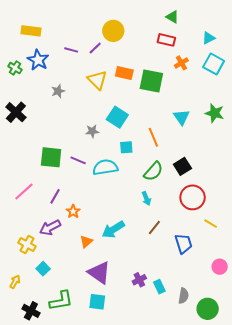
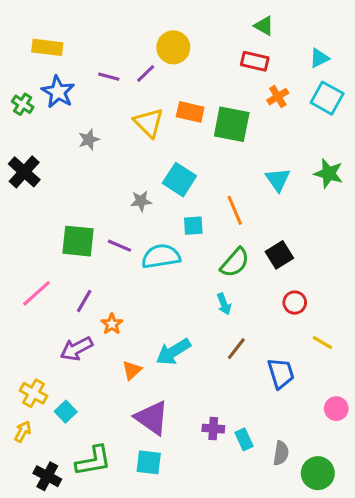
red circle: (193, 197) -> (295, 303), size x0.6
yellow cross: (27, 245) -> (33, 393), moved
purple cross: (139, 280) -> (213, 429), turned 32

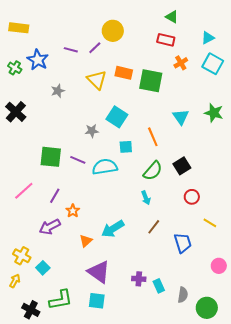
yellow rectangle: (47, 47) -> (19, 28), moved

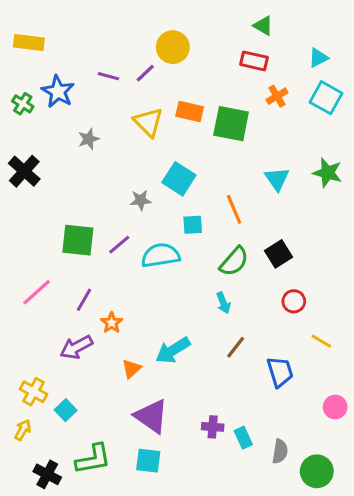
purple line: (78, 160) -> (119, 245), turned -63

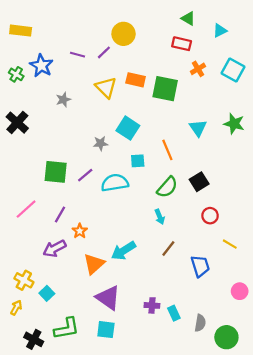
cyan triangle: (318, 58) -> (220, 31), moved
orange triangle: (131, 369) -> (94, 264), size x1.5

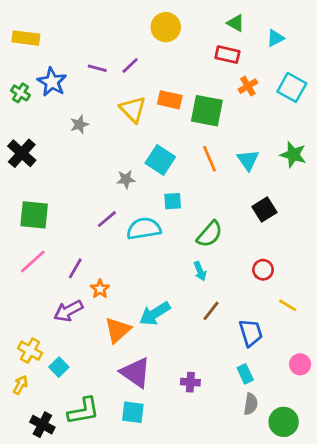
yellow circle: (124, 34) -> (166, 27), moved
orange line: (167, 150) -> (210, 159), moved
green square: (56, 172) -> (34, 215), moved
black square: (199, 182) -> (264, 209), moved
cyan rectangle: (174, 313) -> (245, 374), moved

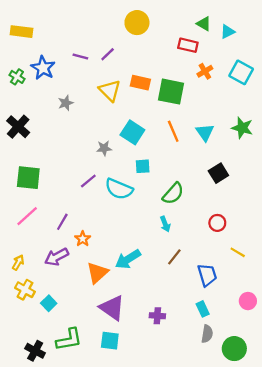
green triangle: (236, 23) -> (204, 24), moved
cyan semicircle: (144, 229) -> (119, 189), turned -148
yellow arrow: (20, 385) -> (18, 263), moved

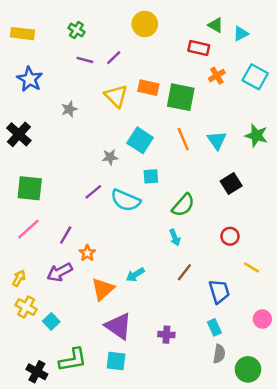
blue star: (43, 68) -> (30, 79), moved
green cross: (17, 77) -> (76, 30), moved
cyan arrow: (128, 259) -> (135, 275), size x0.7

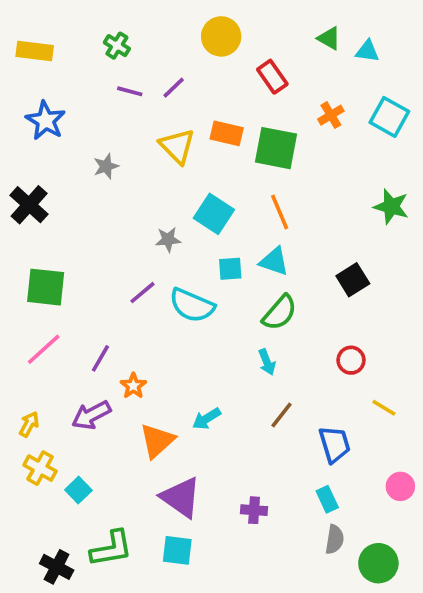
cyan triangle: (241, 34) -> (367, 51), turned 35
red rectangle: (199, 48) -> (272, 77), moved, turned 42
cyan triangle: (217, 140) -> (274, 261), moved, turned -36

